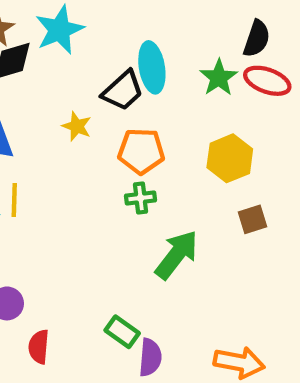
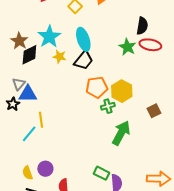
cyan ellipse: (152, 67) -> (83, 39), moved
yellow star: (77, 126) -> (59, 57), moved
yellow hexagon: (230, 158) -> (122, 91), moved
green cross: (140, 198) -> (108, 106), moved

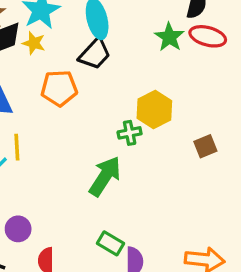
yellow star: (59, 57) -> (34, 43), moved
orange pentagon: (97, 87) -> (59, 88), moved
green arrow: (121, 133) -> (105, 176), moved

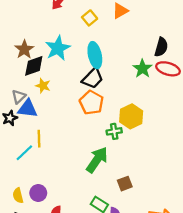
yellow star: (34, 43) -> (43, 86), moved
orange pentagon: (59, 88) -> (91, 103), moved, turned 30
brown square: (205, 146) -> (125, 184), moved

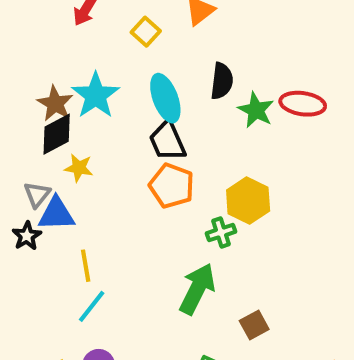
black semicircle: (161, 47) -> (222, 81), moved
brown star: (24, 49) -> (55, 104), moved
black trapezoid: (93, 78) -> (167, 141), turned 120
cyan line: (24, 153) -> (92, 306), moved

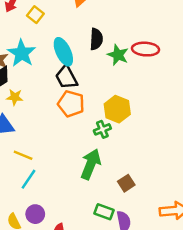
yellow square: (146, 32) -> (35, 15), moved
yellow line: (86, 266) -> (23, 155), turned -54

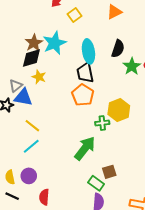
green rectangle: (104, 212) -> (96, 183), moved

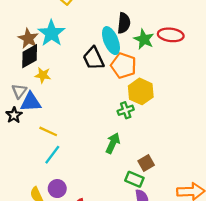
cyan ellipse: (88, 51) -> (111, 41), moved
orange pentagon: (83, 95) -> (123, 66), moved
green arrow: (85, 148) -> (113, 143), size x0.7

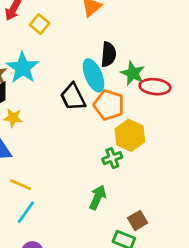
red ellipse: (171, 35) -> (155, 87), moved

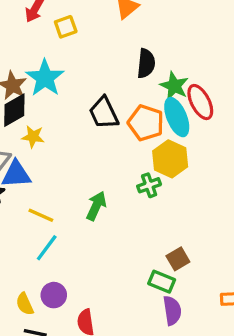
yellow square: (40, 24) -> (66, 27), turned 30
cyan ellipse: (93, 75) -> (177, 117), moved
red ellipse: (155, 87) -> (200, 102), turned 56
green arrow: (98, 197) -> (96, 206), moved

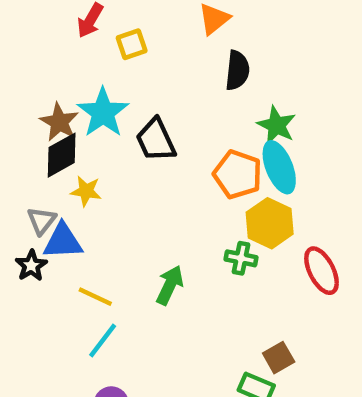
black semicircle: (146, 63) -> (237, 70), moved
red ellipse: (200, 102) -> (321, 271), moved
black trapezoid: (104, 113) -> (156, 140), moved
green cross: (149, 185) -> (241, 258), turned 30

